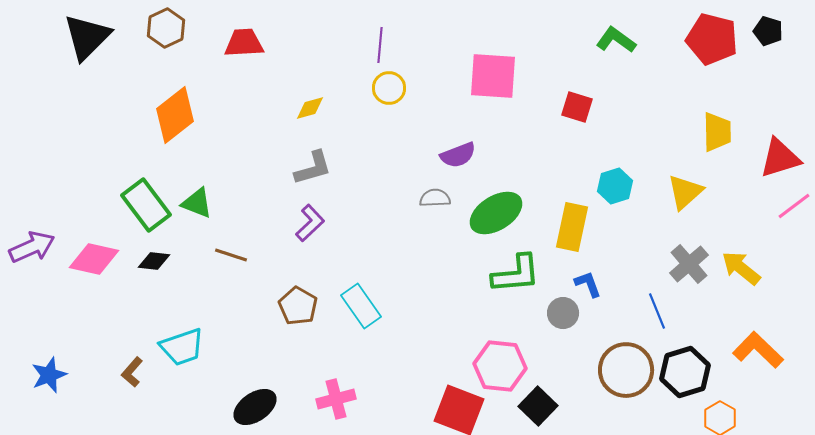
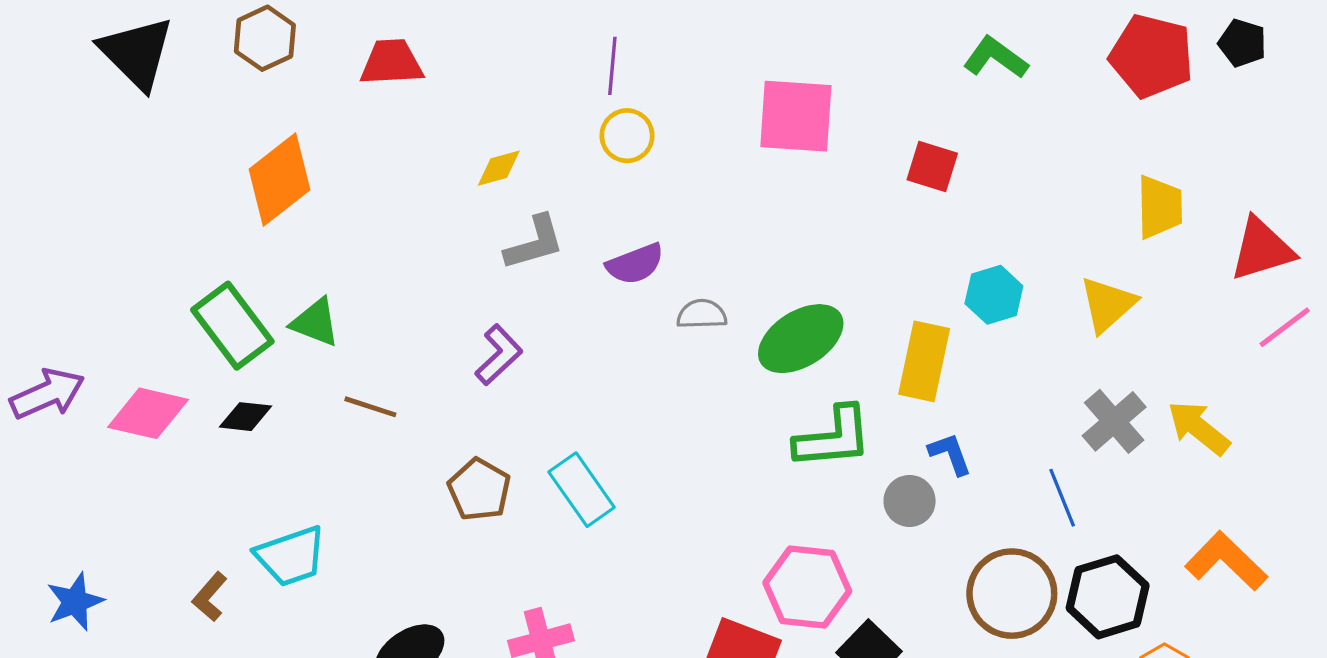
black triangle: (87, 37) -> (137, 53), turned -30
purple semicircle: (458, 155) -> (635, 264), moved
gray L-shape: (313, 168) -> (534, 243), moved

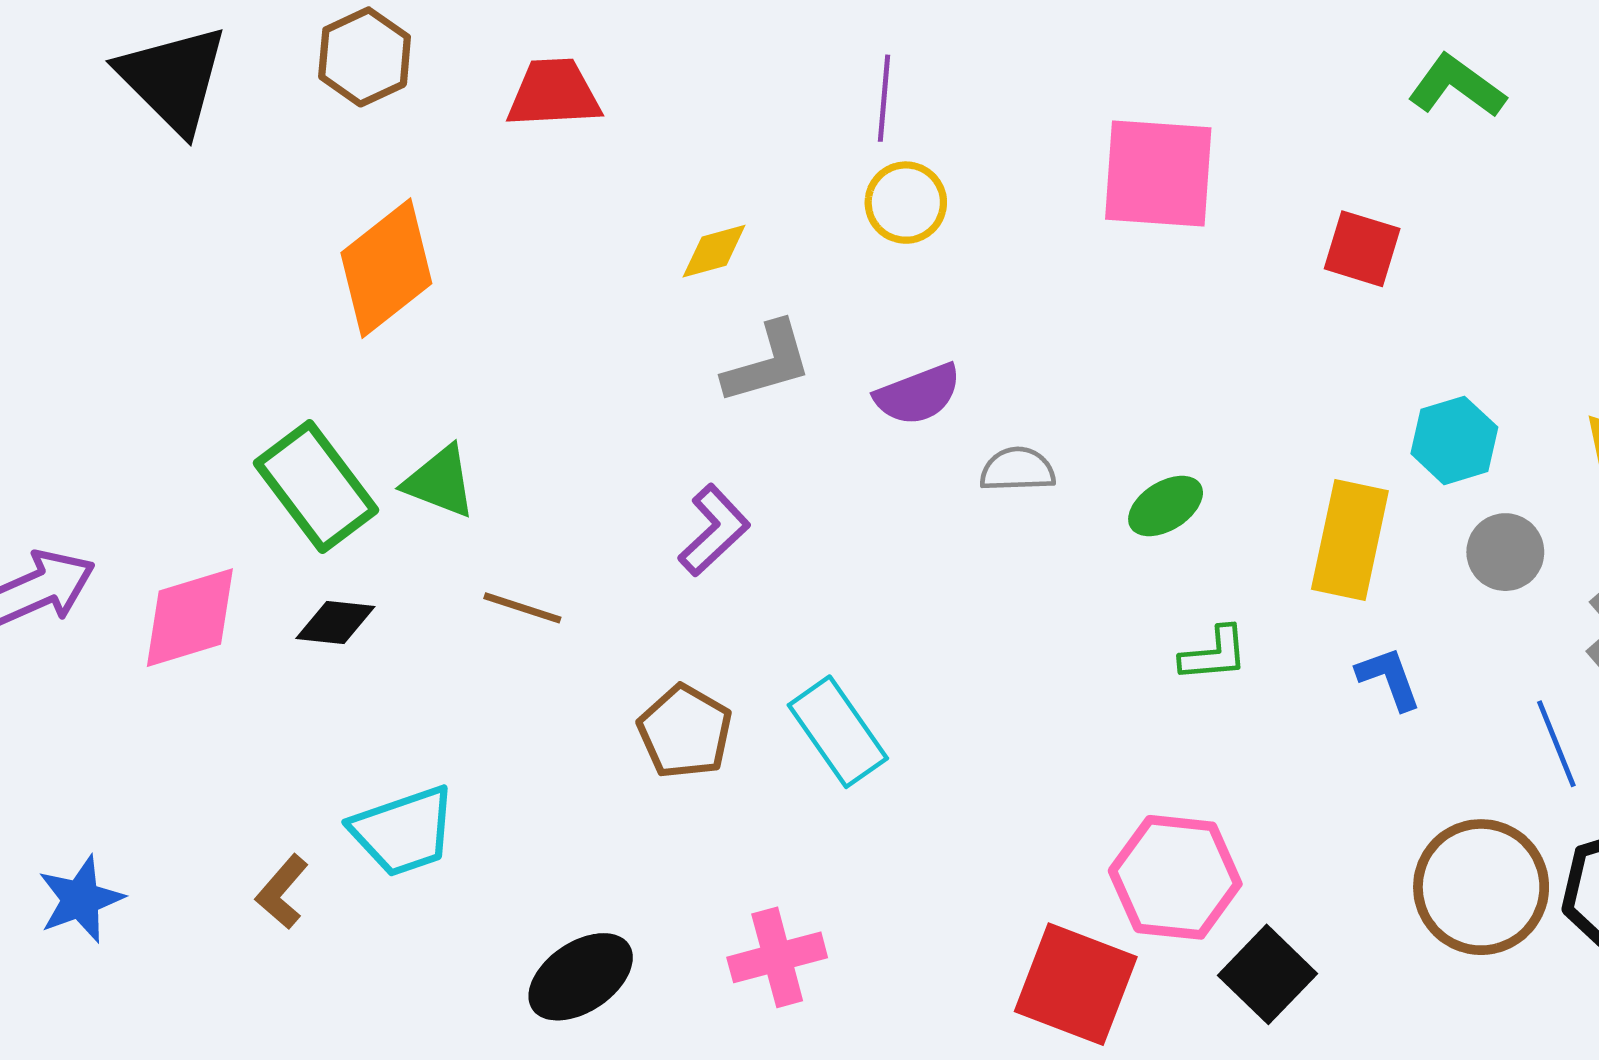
green ellipse: (801, 339) -> (1166, 506), size x0.6
pink diamond: (148, 413) -> (190, 618), turned -30
green L-shape: (833, 438) -> (1214, 654), size x0.6
gray circle: (910, 501) -> (1505, 552), moved

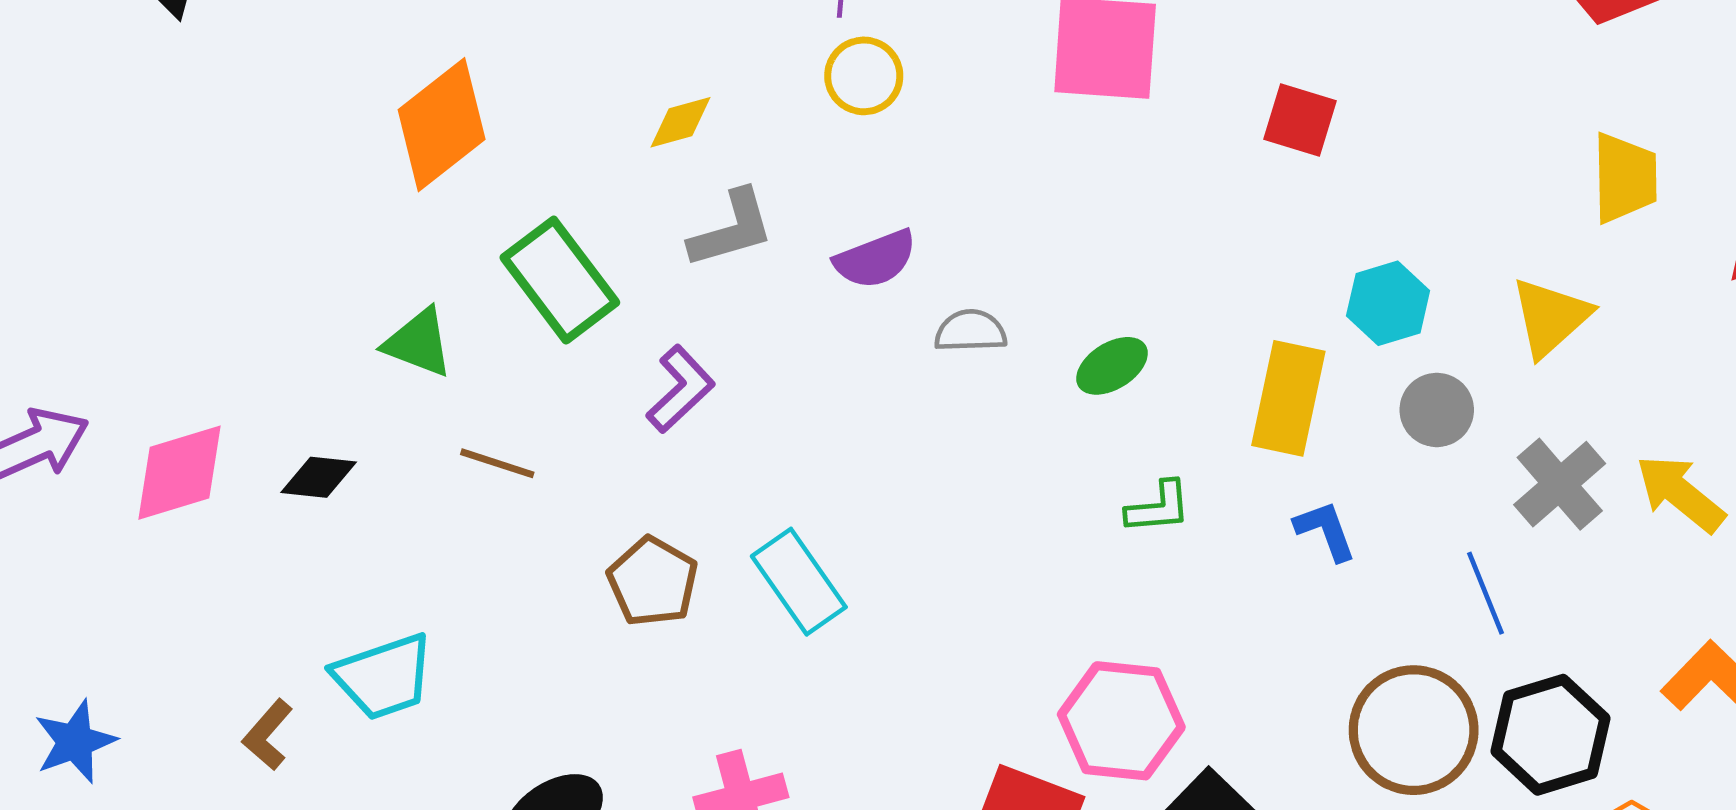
orange diamond: (386, 268) -> (442, 125), moved
green rectangle: (316, 487) -> (560, 280), moved

